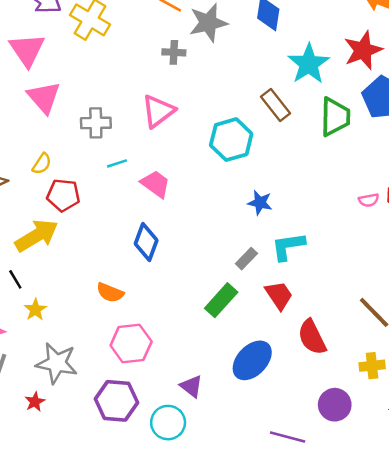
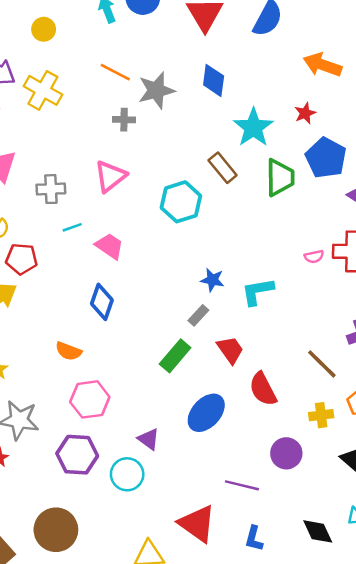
red star: (363, 50) -> (305, 113), size x0.6
blue star: (260, 203) -> (212, 280), moved
cyan L-shape: (288, 246) -> (258, 291), moved

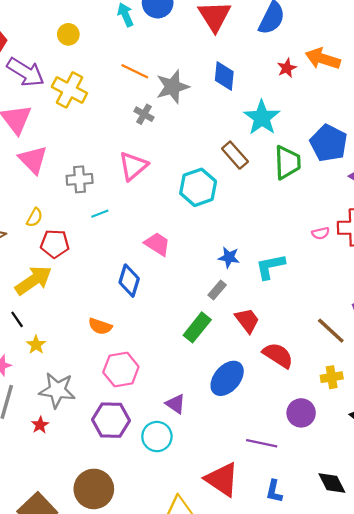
red star: (305, 113) -> (287, 68), moved
gray cross: (124, 120) -> (144, 114), turned 30
pink trapezoid: (110, 246) -> (157, 244), moved
red semicircle: (263, 389) -> (278, 355), turned 152

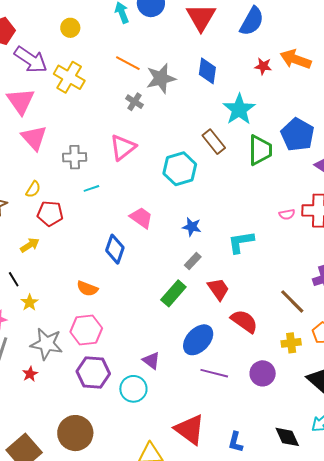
red star: (287, 68) -> (263, 66), turned 30
blue star: (229, 257) -> (192, 227), moved
yellow arrow: (33, 280) -> (30, 245), size x0.6
pink hexagon: (121, 370) -> (86, 330), moved
purple line: (262, 443) -> (214, 373), moved

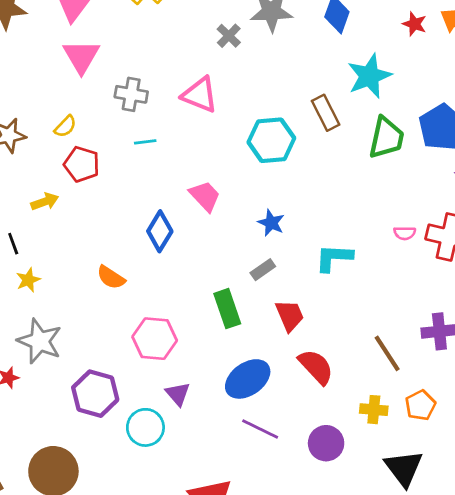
pink triangle: (123, 147) -> (200, 95), turned 48
green rectangle: (173, 293) -> (227, 309), turned -72
pink hexagon: (86, 330) -> (155, 339), moved

